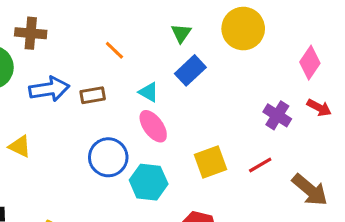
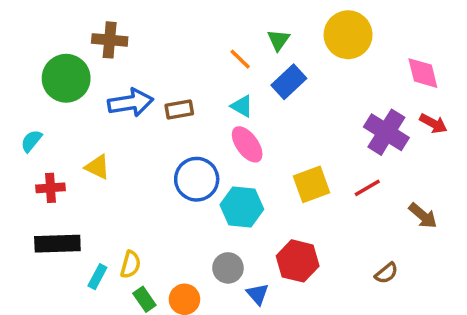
orange line: (114, 50) -> (240, 59), moved
pink diamond: (310, 63) -> (423, 73), turned -48
purple cross: (277, 115) -> (386, 132), size x1.4
brown arrow: (310, 190) -> (423, 216), size x0.7

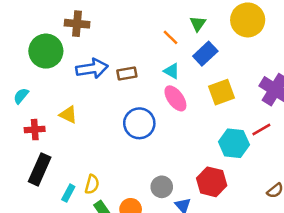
yellow square: (312, 184) -> (222, 92), moved
cyan hexagon: (242, 207) -> (234, 143), moved
black rectangle: (57, 244) -> (40, 169), turned -64

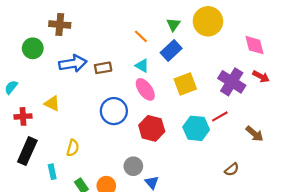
green triangle: (198, 24) -> (173, 25), moved
green circle: (46, 51) -> (33, 48), size x0.7
red hexagon: (212, 182) -> (152, 128), moved
yellow semicircle: (92, 184) -> (73, 148), moved
cyan rectangle: (68, 193) -> (52, 172), turned -40

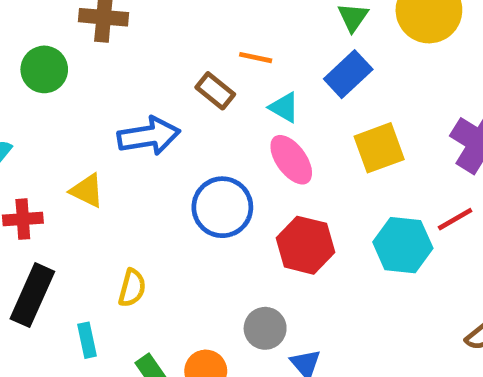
orange line: (141, 36) -> (256, 58), moved, turned -32
blue arrow: (73, 63) -> (149, 136), moved
brown rectangle: (103, 68) -> (215, 91), moved, turned 49

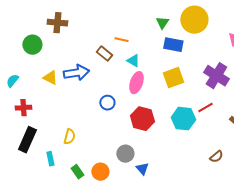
blue rectangle: (348, 74) -> (173, 45), moved, turned 54
pink ellipse: (291, 160) -> (136, 83), turned 55
yellow triangle: (87, 191) -> (50, 78), moved
blue circle: (222, 207) -> (107, 103), size x0.6

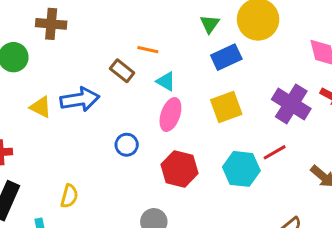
blue rectangle: (173, 45) -> (226, 57), turned -36

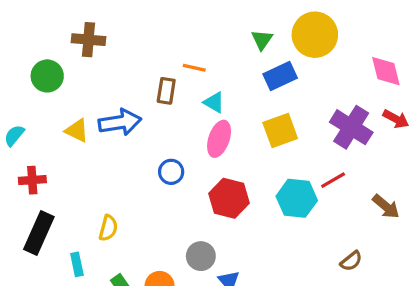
brown rectangle: (122, 71) -> (166, 91), turned 60

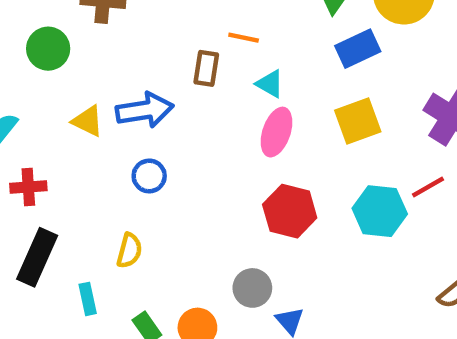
blue circle: (171, 172) -> (149, 176), moved

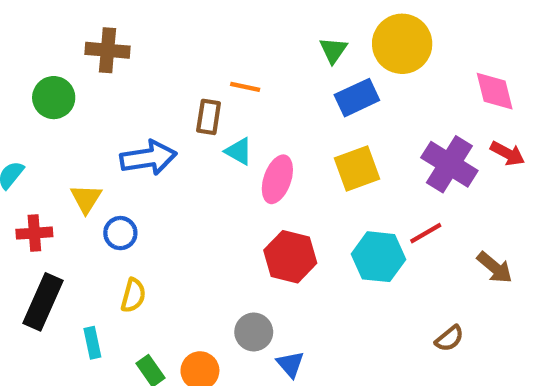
cyan triangle: (270, 84) -> (239, 151), moved
yellow triangle: (88, 121) -> (86, 199), moved, turned 36
blue circle: (149, 176) -> (120, 233), moved

